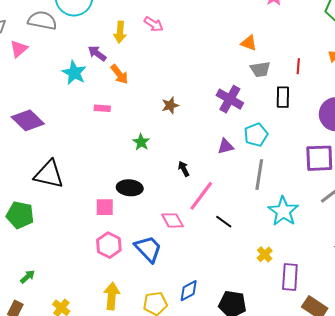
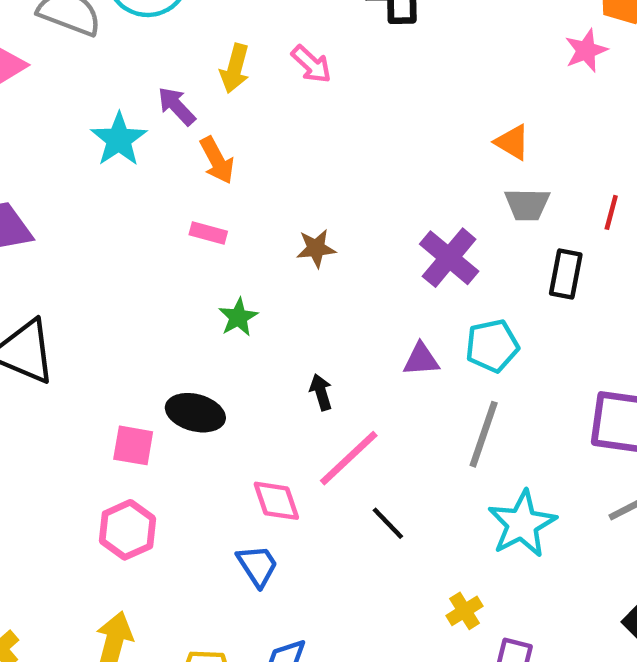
pink rectangle: (102, 108) -> (208, 233), moved
blue trapezoid: (148, 249) -> (257, 566), moved, size x0.7

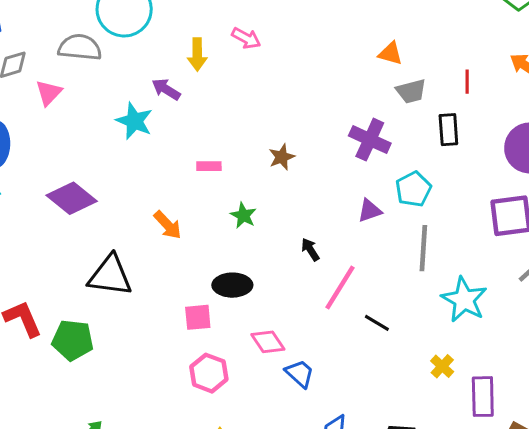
orange arrow: (217, 160) -> (168, 225), moved
pink diamond: (276, 501) -> (268, 342), moved

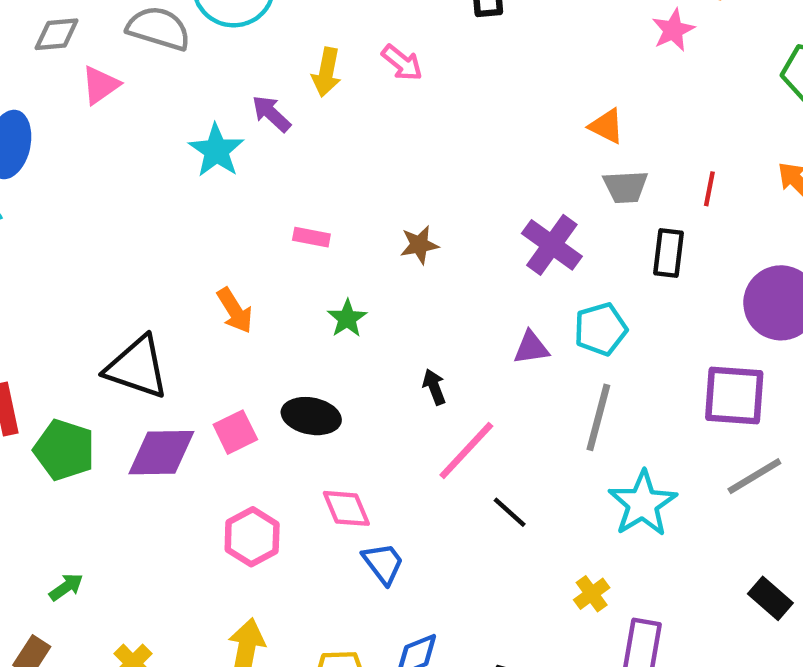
purple diamond: (72, 198) -> (161, 453), moved, turned -51
pink square: (198, 317) -> (235, 432), moved, turned -32

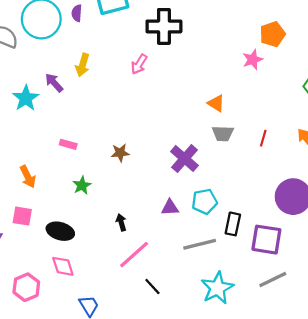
pink arrow: (402, 63) -> (139, 64), moved, turned 78
black rectangle: (669, 253) -> (233, 224), moved
gray line: (598, 417) -> (200, 244), turned 56
pink square: (235, 432) -> (22, 216), moved, turned 30
pink diamond: (346, 508) -> (63, 266), moved

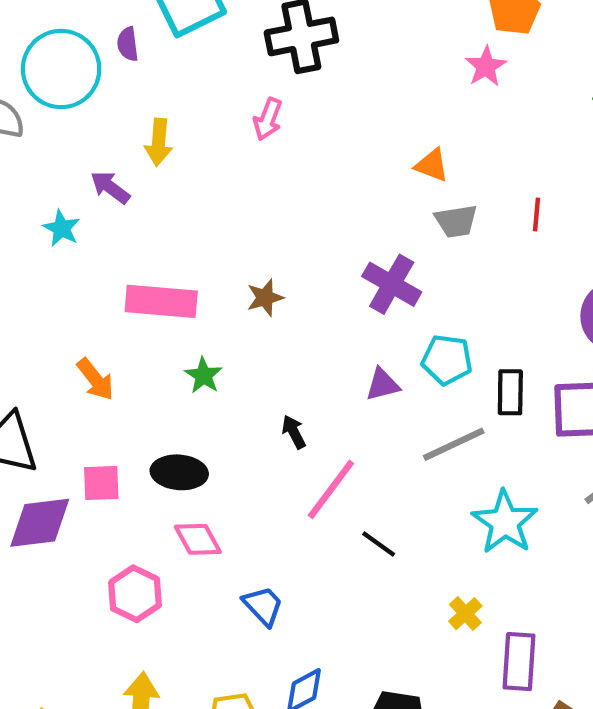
cyan star: (26, 98) -> (61, 228), size x0.7
pink rectangle: (68, 144) -> (161, 301), size x2.0
cyan pentagon: (204, 202) -> (447, 360), turned 30
pink square: (22, 216) -> (101, 483), moved

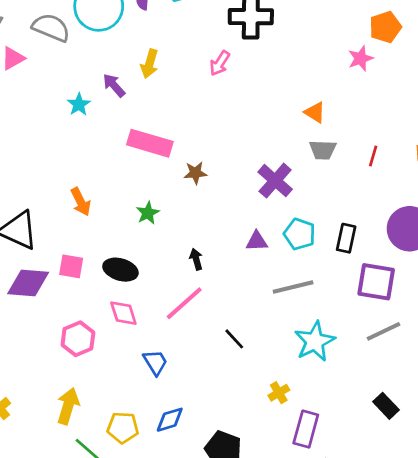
pink rectangle: (161, 301) -> (150, 143), moved
black rectangle: (510, 392) -> (346, 238), moved
pink line: (331, 489) -> (184, 303), moved

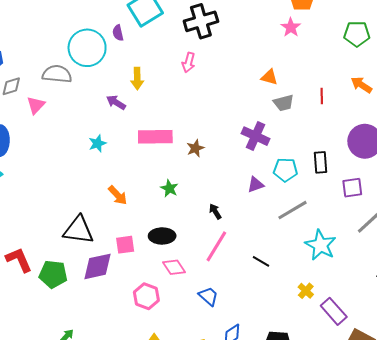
cyan star: (79, 104) -> (97, 143), moved, turned 30
purple square: (376, 282) -> (352, 188), size x0.7
purple rectangle: (306, 429) -> (334, 311), turned -40

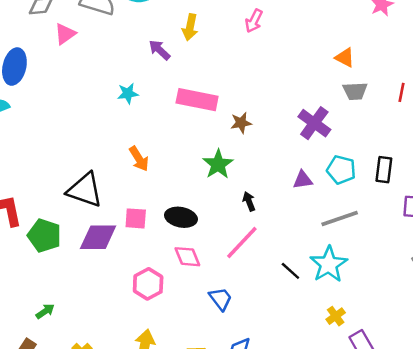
green star: (169, 188) -> (218, 164), moved, size x1.4
cyan star: (321, 245) -> (329, 264), moved

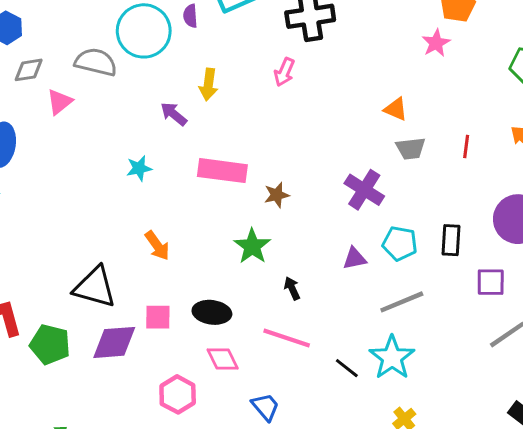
pink line: (242, 243) -> (287, 338), turned 69

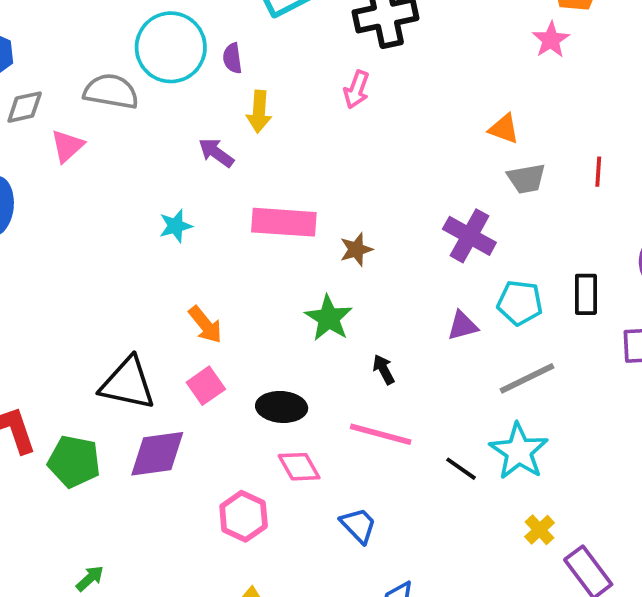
purple semicircle: (190, 16) -> (232, 58), moved
pink square: (158, 317) -> (206, 386), moved, turned -32

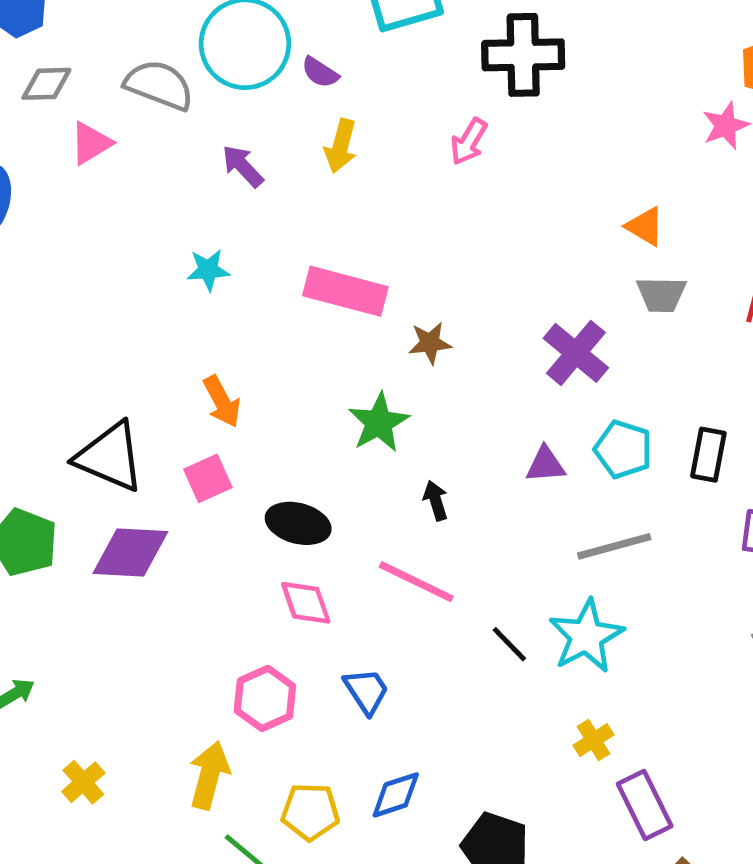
purple semicircle: (232, 58) -> (320, 72), turned -60
purple arrow: (216, 153) -> (243, 166), moved
pink hexagon: (244, 516) -> (265, 698), moved

